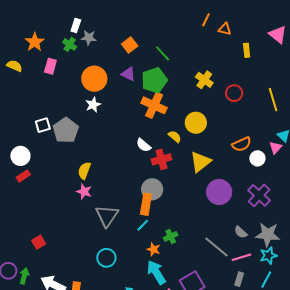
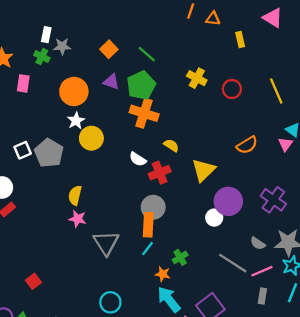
yellow circle: (196, 123) -> (91, 138), moved
white circle: (257, 158) -> (214, 218), moved
cyan circle: (106, 258) -> (110, 302), moved

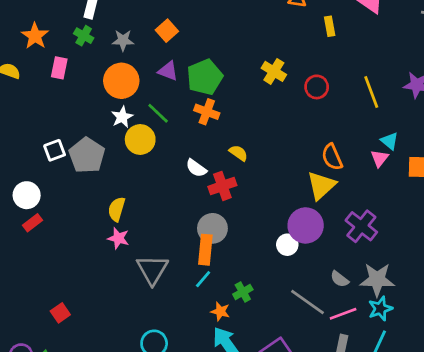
gray star: (62, 46) -> (123, 40), moved
green line: (147, 54) -> (158, 113), moved
orange cross: (144, 113) -> (207, 112), size x0.7
orange semicircle: (247, 145) -> (332, 157), turned 95
yellow triangle: (203, 170) -> (321, 186), moved

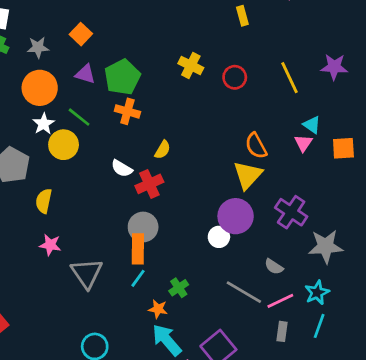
yellow semicircle: (238, 153) -> (163, 150), turned 90
yellow semicircle: (117, 209) -> (44, 201), moved
gray star: (377, 280) -> (326, 246), moved

